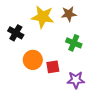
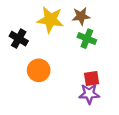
green cross: (74, 43) -> (87, 39), moved
red square: (53, 67) -> (92, 79), moved

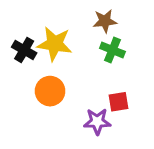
yellow star: (50, 20) -> (55, 44), moved
purple star: (89, 94) -> (97, 122), moved

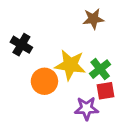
yellow star: (55, 44) -> (70, 65), moved
green cross: (112, 50) -> (100, 69), moved, turned 30

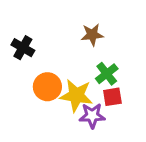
brown star: (93, 19) -> (92, 35), moved
yellow star: (70, 65) -> (76, 95), moved

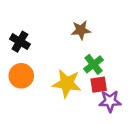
orange circle: (47, 87) -> (21, 76), moved
purple star: (92, 116) -> (110, 101), moved

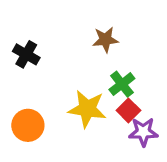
orange circle: (21, 76) -> (28, 125), moved
red square: (99, 85) -> (128, 110), turned -36

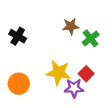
green cross: (122, 84) -> (91, 38), moved
purple star: (143, 132) -> (74, 88), moved

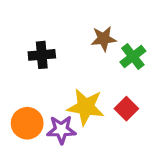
black cross: (18, 36) -> (42, 55), moved, turned -35
purple star: (74, 88) -> (61, 130), moved

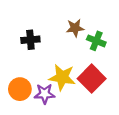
green cross: (133, 57) -> (96, 41), turned -30
red square: (126, 109) -> (92, 79), size x1.6

